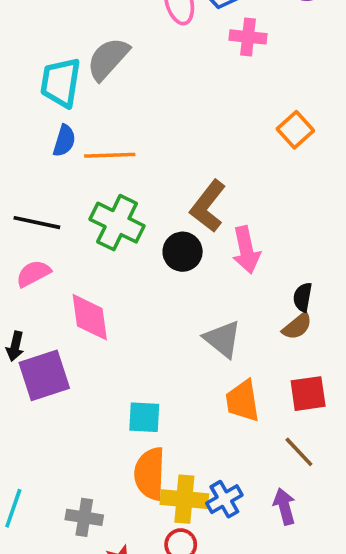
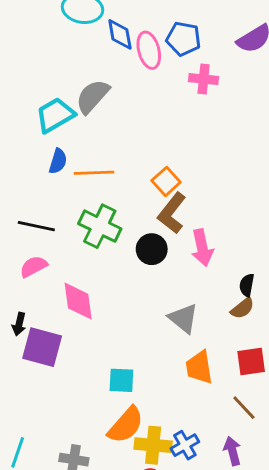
cyan trapezoid: (61, 82) -> (55, 115), turned 51
orange square: (295, 130) -> (166, 181), moved
purple square: (44, 375) -> (42, 347), turned 33
orange semicircle: (150, 474) -> (126, 425), turned -141

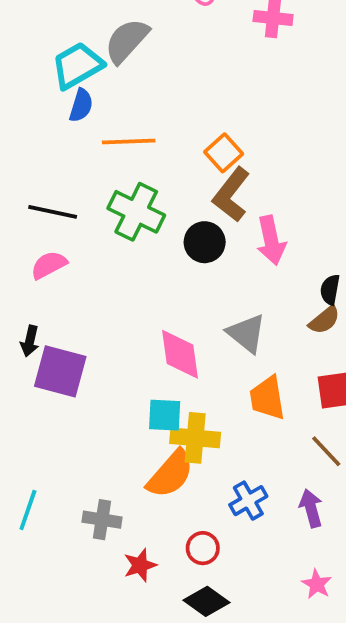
blue semicircle: (58, 161) -> (81, 105), moved
pink diamond: (78, 301) -> (180, 354), moved
yellow cross: (153, 445) -> (195, 438), moved

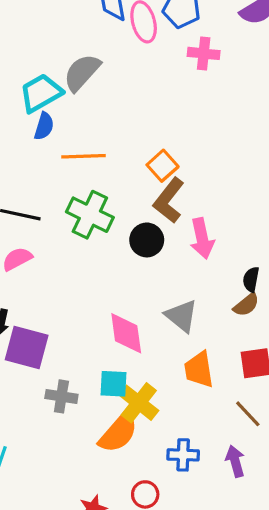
yellow cross: (195, 438) -> (139, 403), turned 33
blue cross: (248, 501) -> (183, 455), turned 32
gray cross: (102, 520) -> (61, 396), moved

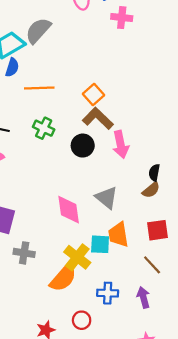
brown L-shape: (169, 200) -> (98, 118), turned 96
green cross: (90, 215) -> (44, 128), size x0.7
cyan square: (114, 384) -> (100, 244), moved

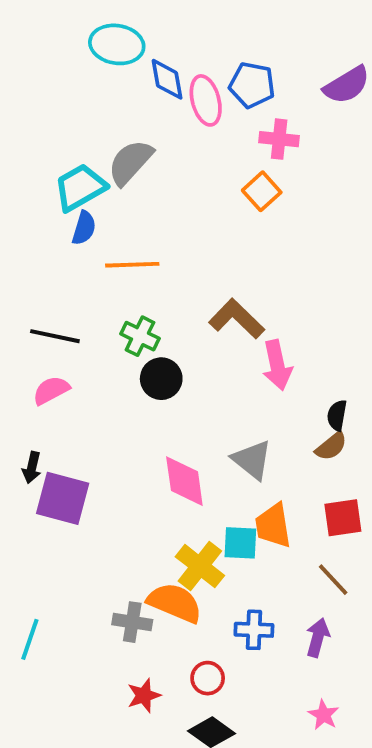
orange square: (94, 95) -> (262, 191), moved
black circle: (83, 146) -> (161, 379), moved
gray cross: (24, 253) -> (132, 622), moved
orange semicircle: (63, 278) -> (175, 603), turned -108
purple arrow: (143, 297) -> (318, 638), turned 30

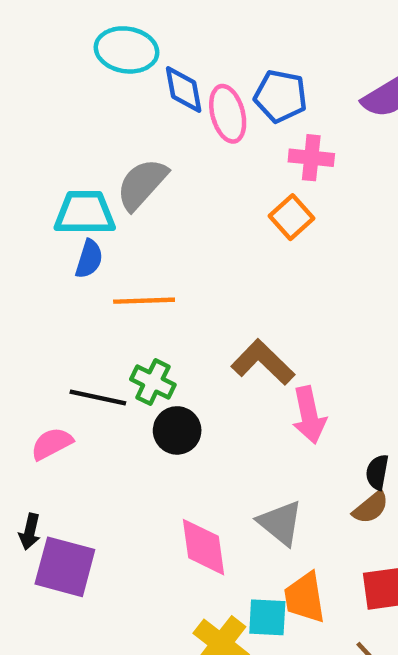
cyan trapezoid: (80, 187) -> (85, 213), turned 30
black line: (55, 336) -> (98, 397), moved

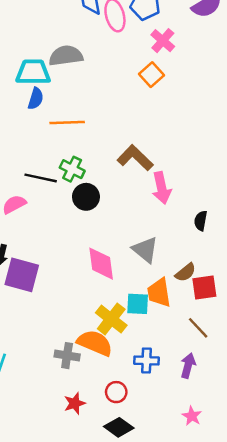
pink cross: (311, 158) -> (163, 41), turned 35
gray semicircle: (142, 184) -> (66, 56), turned 40
brown semicircle: (371, 507) -> (186, 272), moved

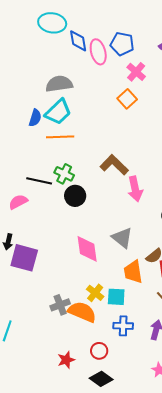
cyan trapezoid: (33, 72) -> (58, 112), moved, turned 136
cyan square: (138, 304) -> (116, 297), moved
yellow cross: (111, 319) -> (95, 293), size x0.7
gray cross: (67, 356) -> (60, 305), moved, turned -30

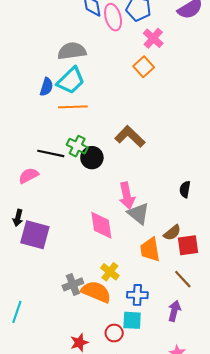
pink arrow: (135, 189) -> (127, 196), moved
black circle: (75, 196) -> (92, 158), moved
cyan square: (116, 297) -> (132, 320), moved
blue cross: (123, 326) -> (137, 295), moved

